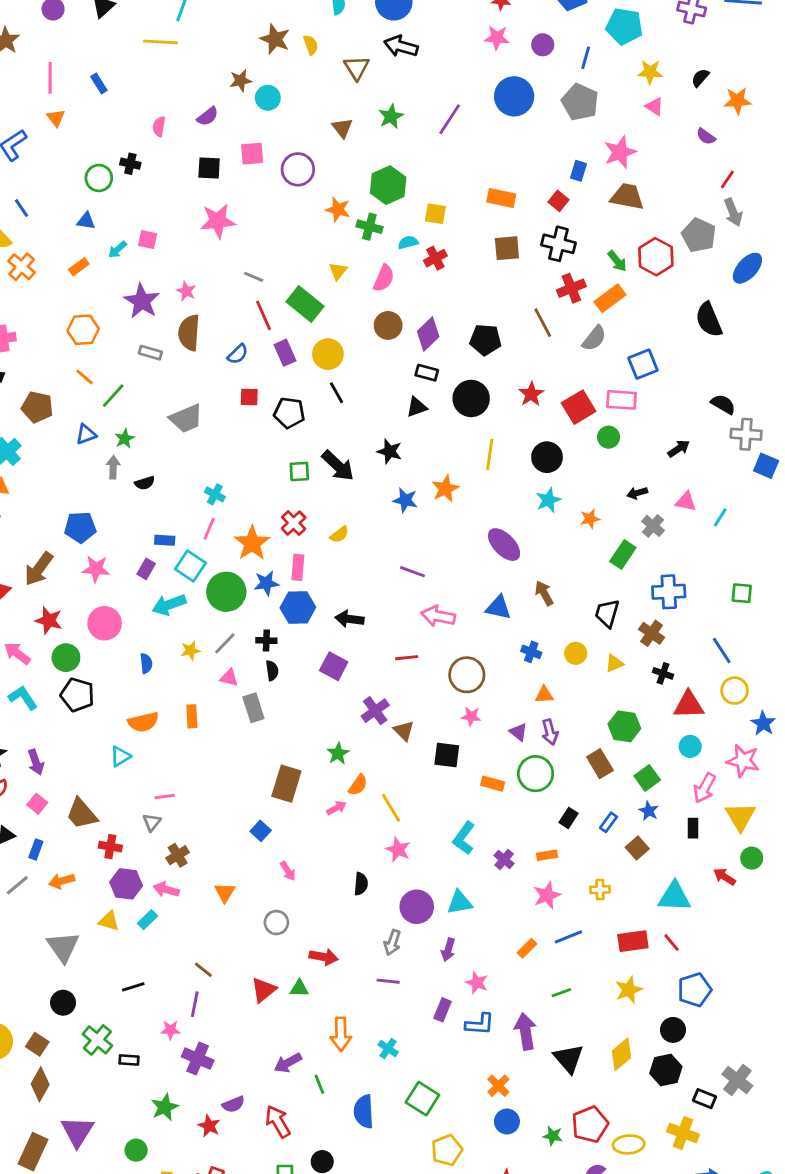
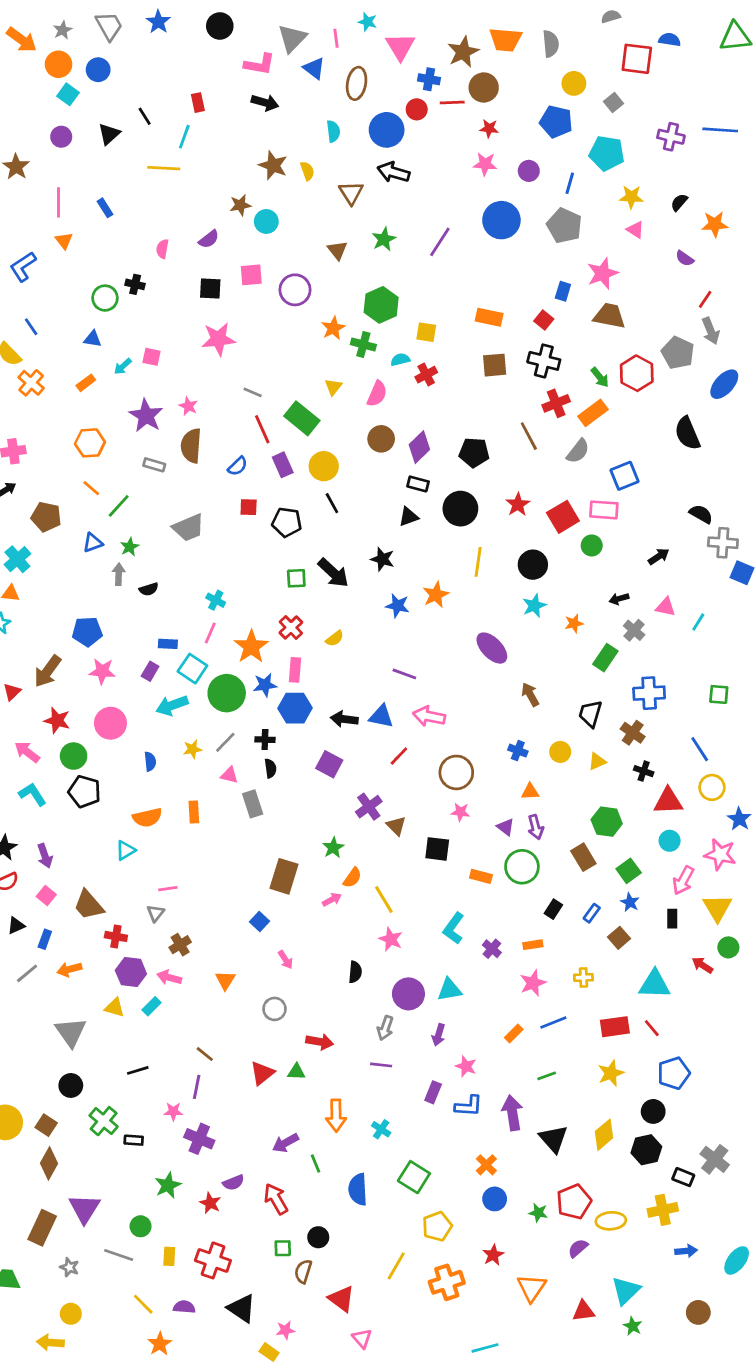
orange star: (338, 209) -> (333, 328), turned 30
blue triangle: (498, 608) -> (381, 716), moved
red line: (407, 658) -> (399, 756), turned -40
yellow cross: (683, 1133) -> (663, 1210), turned -32

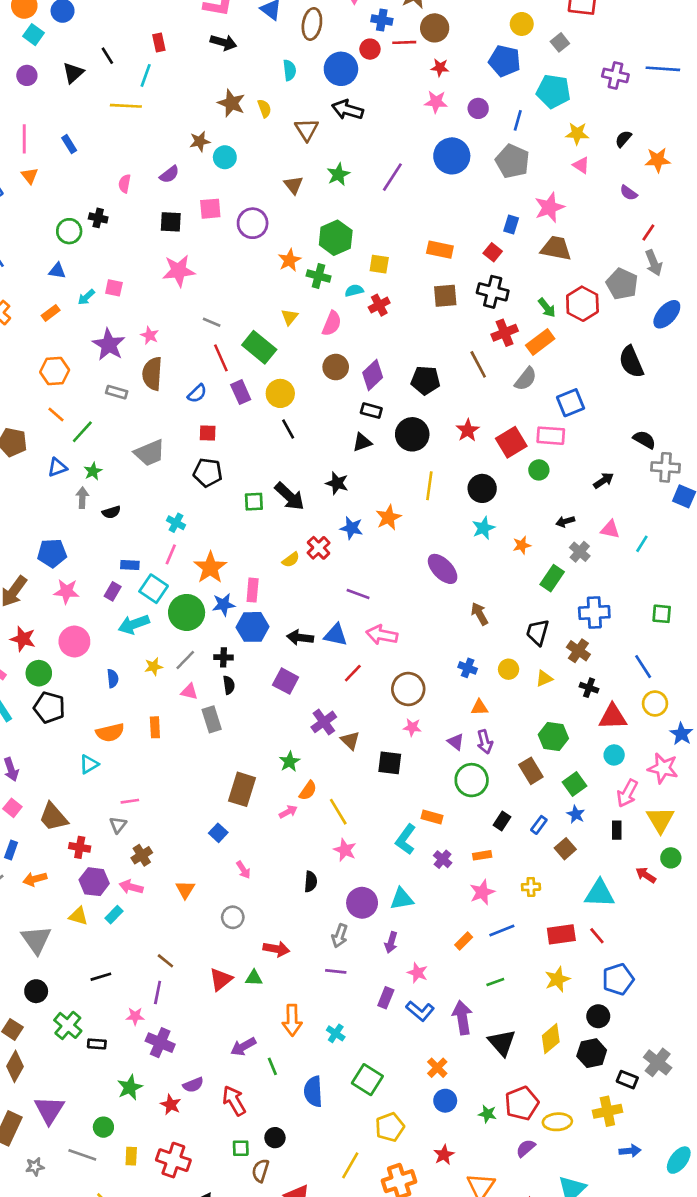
black pentagon: (287, 522) -> (208, 473), moved
red cross: (291, 628) -> (319, 548), moved
orange rectangle: (481, 876) -> (432, 817), moved
blue L-shape: (469, 1106) -> (420, 1011), turned 36
gray star: (69, 1267) -> (35, 1167), turned -30

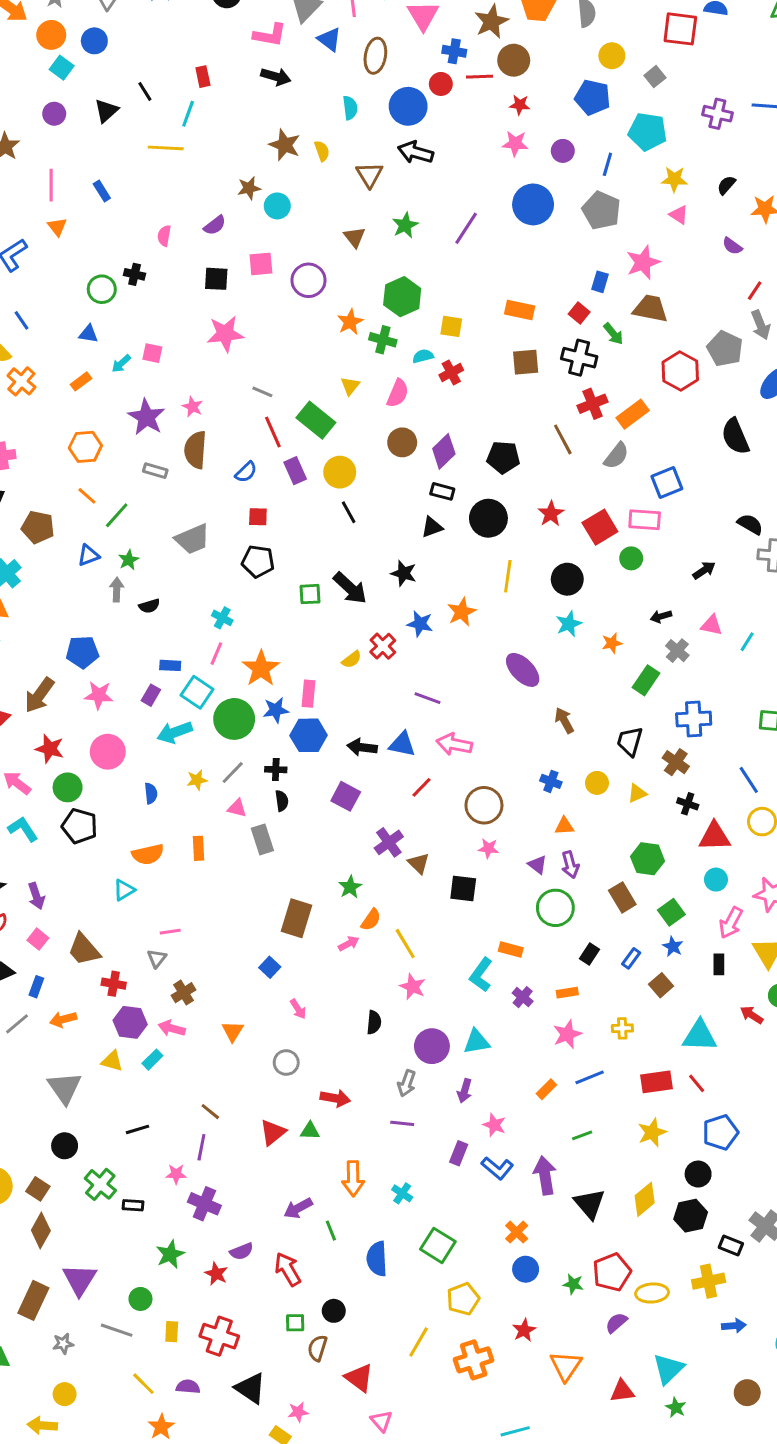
green arrow: (547, 308) -> (613, 334), moved

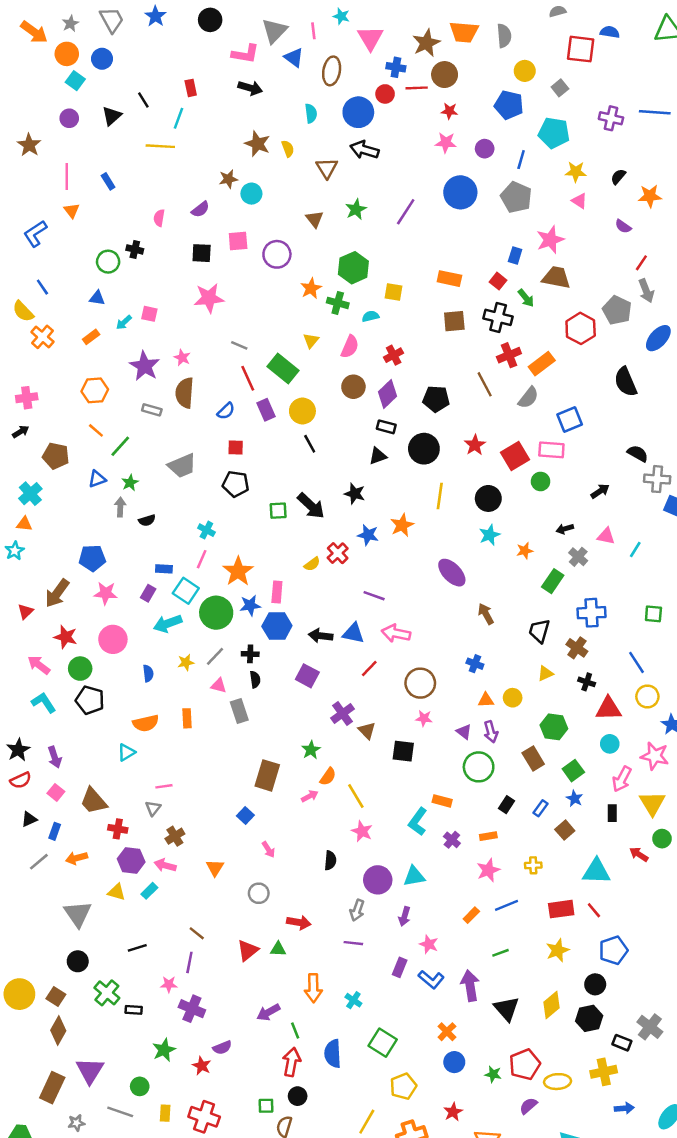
red cross: (451, 372) -> (394, 355), moved
yellow circle: (597, 783) -> (513, 698), moved
red arrow: (288, 1269) -> (292, 1062), moved, turned 40

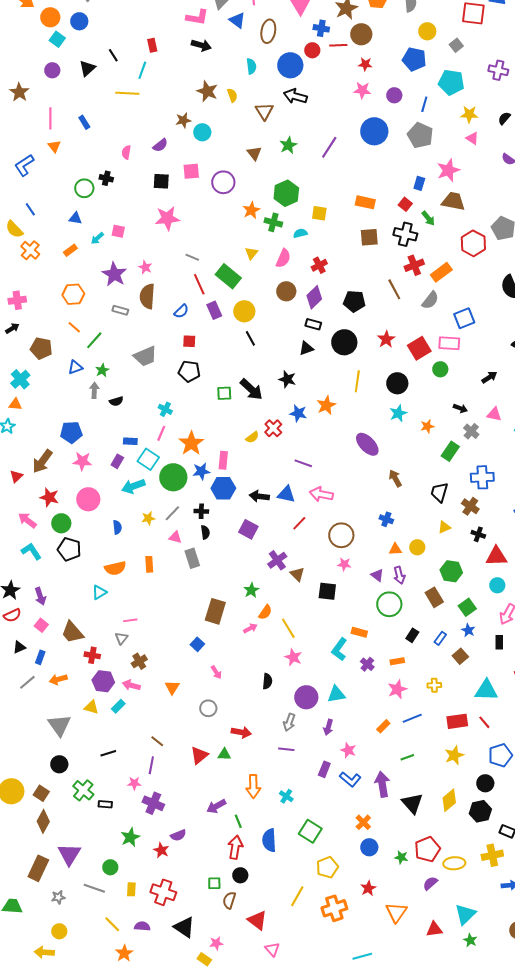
black arrow: (565, 529) -> (460, 408), turned -144

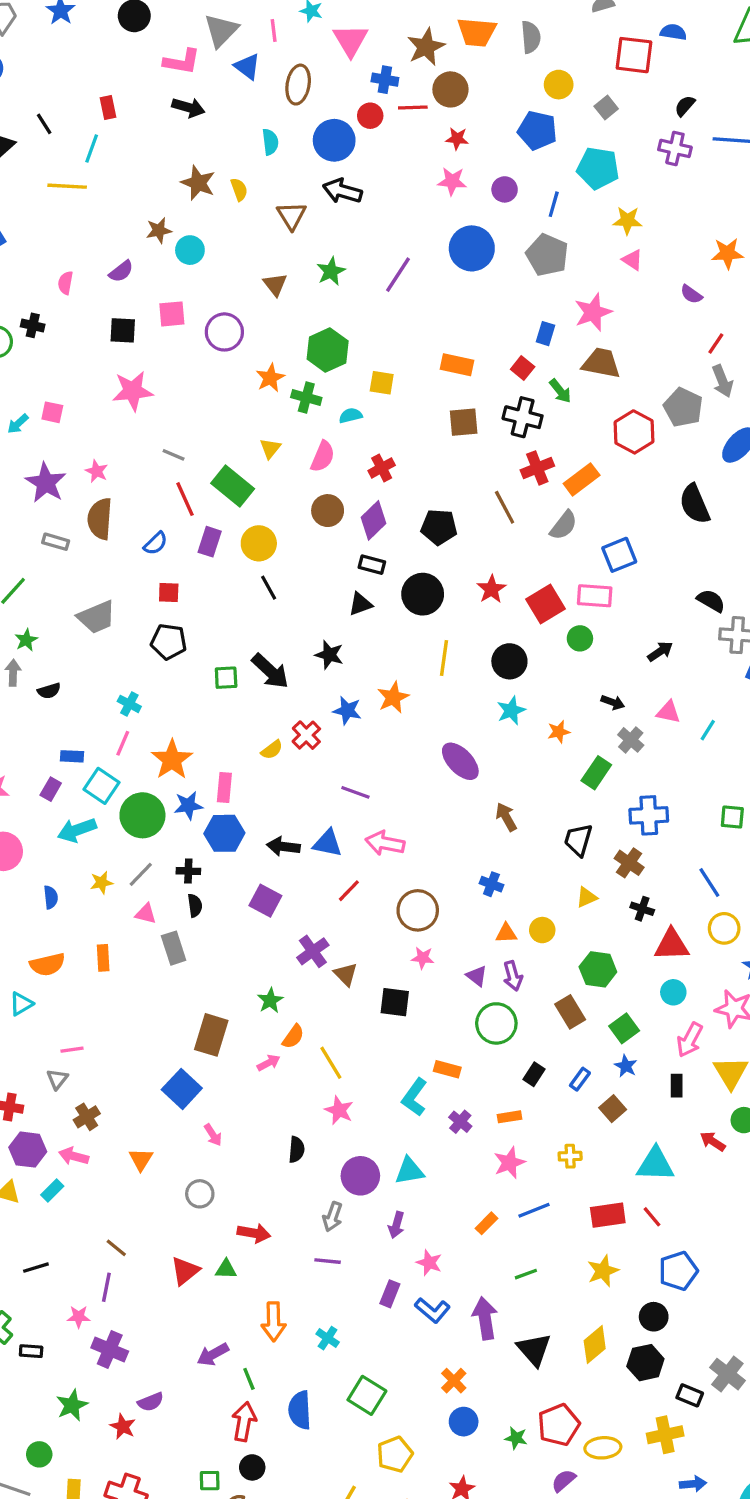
black semicircle: (504, 118) -> (685, 106), moved
purple rectangle: (214, 310) -> (210, 542), turned 42
blue square: (197, 644) -> (182, 1089), size x1.6

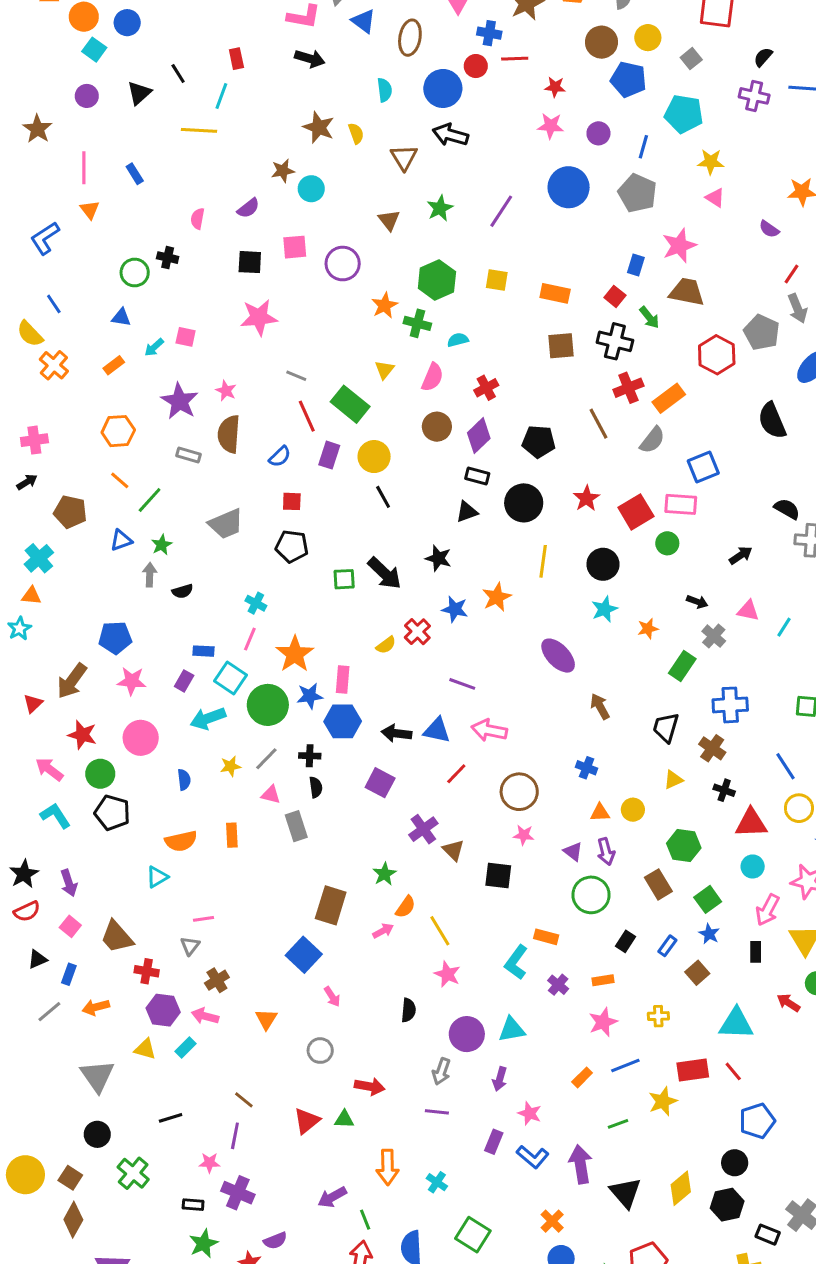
brown circle: (450, 89) -> (601, 42), moved
yellow square: (382, 383) -> (497, 280), moved
yellow star: (603, 1271) -> (663, 1101), moved
black rectangle: (31, 1351) -> (193, 1205), moved

